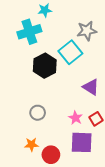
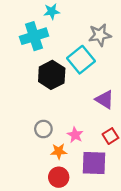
pink star: (76, 118) -> (75, 135), moved
orange star: (31, 144) -> (59, 151), moved

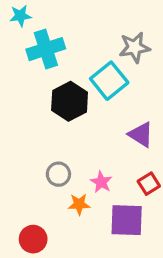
cyan star: (52, 11) -> (20, 16), moved
red circle: (59, 177) -> (33, 239), moved

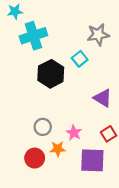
cyan square: (109, 81) -> (80, 59), size x0.6
red circle: (33, 239) -> (35, 158), moved

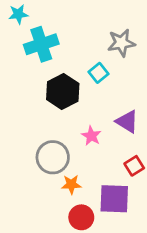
gray circle: (43, 127) -> (53, 157), size x1.5
pink star: (74, 133) -> (91, 136), moved
red circle: (35, 158) -> (81, 217), moved

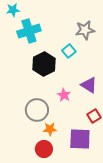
red circle: (81, 217) -> (44, 149), moved

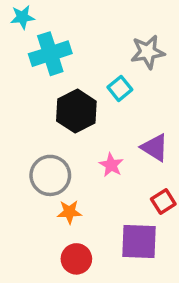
gray circle: (37, 110) -> (50, 175), moved
orange star: (50, 129) -> (69, 212), moved

